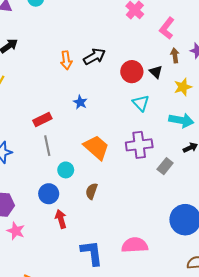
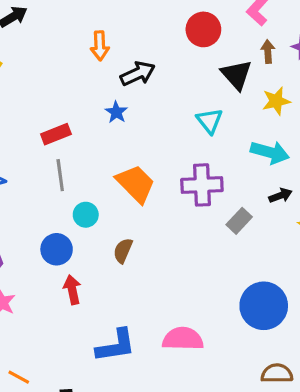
black arrow: (94, 56) -> (138, 74), moved
red circle: (132, 72) -> (203, 29), moved
black triangle: (156, 72) -> (237, 75), size x1.5
blue L-shape: (92, 253) -> (116, 346), turned 84

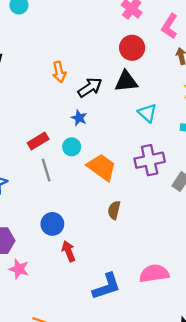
black triangle: (237, 75) -> (126, 81), moved, turned -45
cyan circle: (86, 215) -> (72, 147), moved
brown semicircle: (123, 251) -> (114, 210), moved

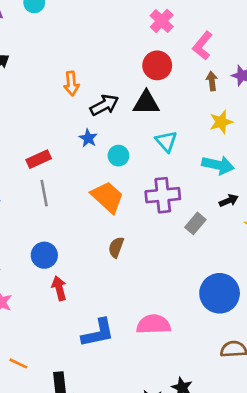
cyan circle: (72, 147) -> (118, 156), moved

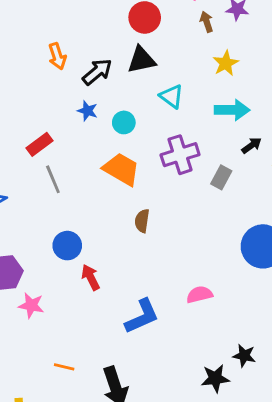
pink semicircle: (154, 324) -> (199, 295), size x0.7

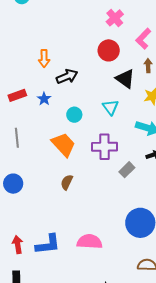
black triangle: (141, 60) -> (125, 79), moved, turned 30
blue star: (87, 111) -> (44, 99), moved
red rectangle: (40, 144) -> (17, 95), moved
red arrow: (91, 277) -> (18, 245), moved
pink semicircle: (199, 295) -> (90, 242), size x1.4

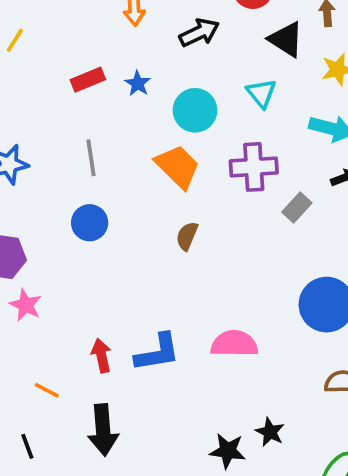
black arrow: (67, 76) -> (199, 33), moved
cyan circle: (74, 115) -> (195, 110), size x1.5
blue circle: (13, 184) -> (90, 223), moved

